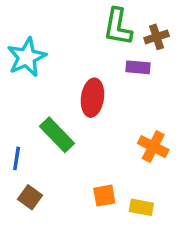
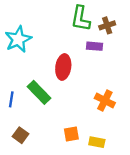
blue line: (17, 158) -> (11, 99), moved

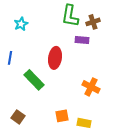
cyan star: (18, 39) -> (21, 24), moved, size x0.6
blue line: (11, 99) -> (10, 58), moved

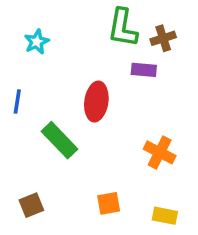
brown square: (18, 117) -> (31, 205), turned 32
yellow rectangle: (84, 123) -> (165, 216), moved

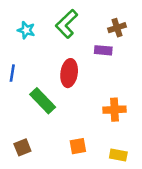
green L-shape: (123, 28) -> (67, 24), moved, turned 36
cyan star: (37, 42) -> (26, 30), turned -30
orange cross: (160, 152) -> (115, 110), turned -30

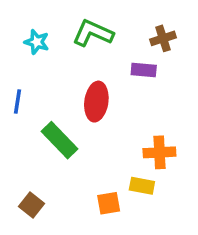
green L-shape: (67, 24) -> (93, 33), turned 68
brown square: (22, 147) -> (31, 205), turned -30
yellow rectangle: (118, 155) -> (142, 186), moved

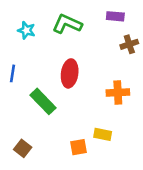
brown cross: (163, 38) -> (129, 44), moved
purple rectangle: (144, 70) -> (115, 16), moved
orange cross: (159, 152) -> (118, 93), moved

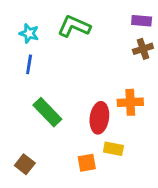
purple rectangle: (115, 16) -> (142, 21), moved
blue line: (12, 73) -> (29, 64), moved
red ellipse: (70, 73) -> (99, 118), moved

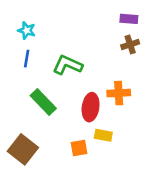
green L-shape: (74, 26) -> (68, 65), moved
brown square: (25, 164) -> (23, 149), size x1.6

